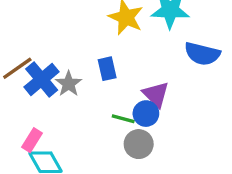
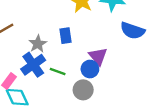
blue cross: (42, 79) -> (33, 65), moved
green line: (123, 119) -> (58, 71), moved

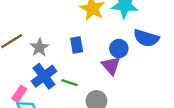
gray star: (38, 44) -> (39, 47), moved
blue circle: (90, 69) -> (119, 49), moved

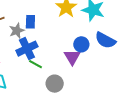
blue rectangle: (77, 45) -> (30, 22), moved
blue cross: (44, 76) -> (27, 49), moved

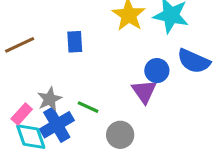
gray star: (17, 31) -> (50, 99), moved
blue cross: (27, 49) -> (57, 125), moved

